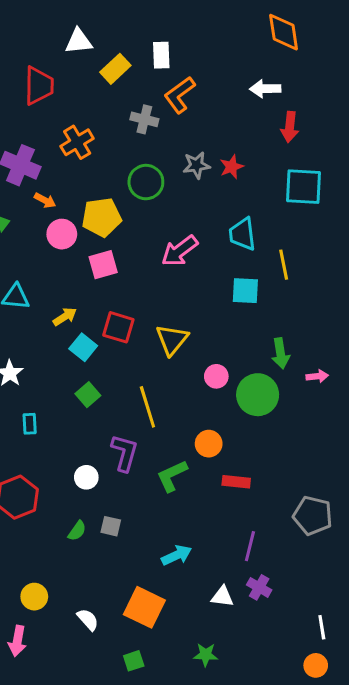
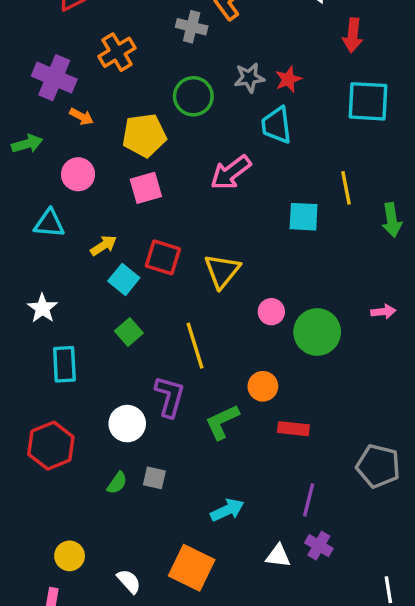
pink circle: (62, 234) -> (78, 174), moved
cyan trapezoid: (242, 234) -> (276, 125), moved
green arrow: (281, 353) -> (392, 220), moved
cyan rectangle: (30, 424) -> (64, 364), size x1.5
white circle: (86, 477) -> (127, 424), size x1.4

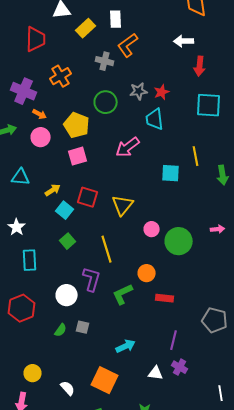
yellow pentagon: (144, 135) -> (77, 125), turned 30
pink circle: (78, 174) -> (41, 137), moved

